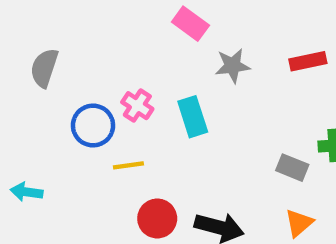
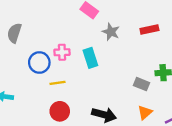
gray star: (233, 66) -> (111, 32), turned 30
pink cross: (137, 106) -> (62, 52), turned -35
red circle: (157, 218) -> (60, 111), moved

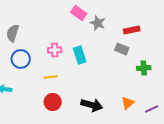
gray star: (111, 32) -> (98, 23), moved
blue circle: (39, 62) -> (21, 59), moved
gray rectangle: (142, 84) -> (122, 49), moved

